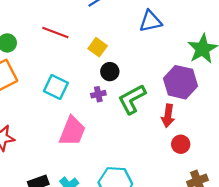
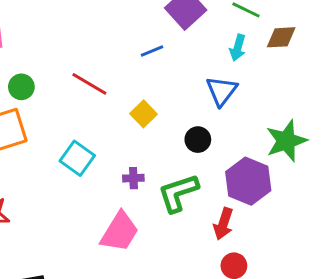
blue triangle: (150, 21) -> (222, 91), turned -50
black circle: (110, 72) -> (198, 140), moved
pink trapezoid: (72, 131) -> (120, 232), moved

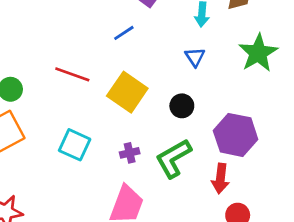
blue triangle: (222, 91) -> (195, 57), size x0.7
yellow square: (143, 114) -> (127, 92), size x1.6
green star: (286, 141) -> (258, 53), moved

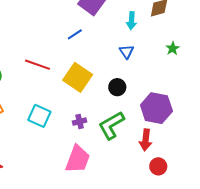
green star: (258, 53) -> (173, 48), size x0.5

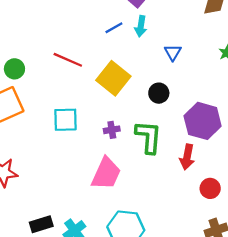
cyan arrow: (131, 21) -> (141, 26), moved
cyan square: (39, 116) -> (66, 120), turned -30
green L-shape: (111, 125) -> (149, 137), turned 120
red circle: (158, 166) -> (210, 188), moved

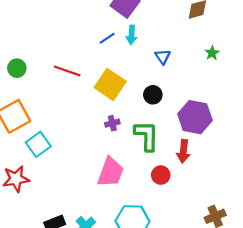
green circle: (14, 69) -> (17, 68), moved
cyan square: (66, 120) -> (38, 144), moved, turned -30
purple cross: (112, 130) -> (112, 123), moved
red circle: (210, 188) -> (161, 175), moved

